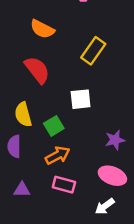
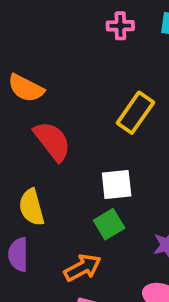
orange semicircle: (42, 29) -> (26, 88), moved
green square: (54, 126) -> (109, 224), moved

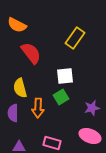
orange arrow: (83, 268) -> (38, 108), moved, turned 120

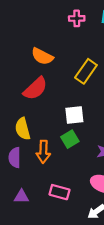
orange semicircle: (17, 25) -> (42, 56), moved
red semicircle: (31, 53) -> (35, 89), turned 85

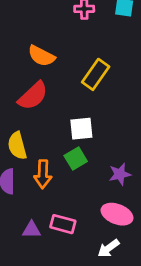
purple triangle: (22, 197) -> (31, 230), moved

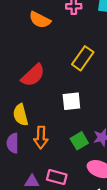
orange semicircle: (41, 56) -> (40, 20), moved
green square: (76, 159) -> (79, 141), moved

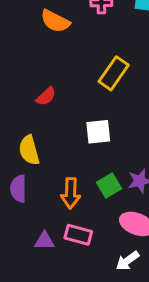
red semicircle: (33, 75) -> (46, 96), size x0.6
orange arrow: (41, 137) -> (71, 193), moved

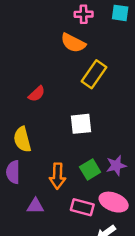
orange semicircle: (55, 21) -> (73, 43), moved
pink rectangle: (78, 235) -> (82, 207), moved
purple triangle: (44, 241) -> (35, 206), moved

